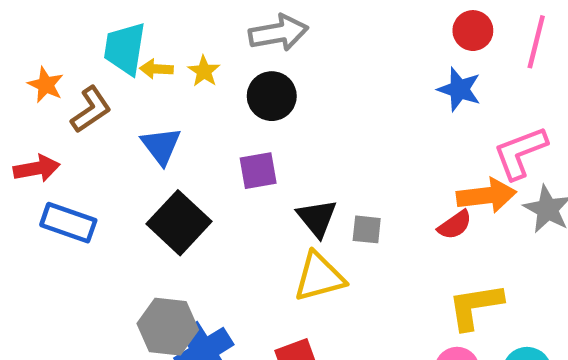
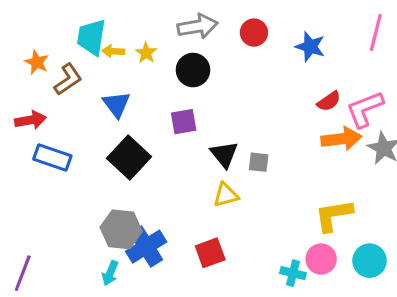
red circle: (473, 31) -> (254, 33), moved
blue star: (459, 89) -> (310, 47), moved
red semicircle: (455, 225) -> (329, 101), moved
yellow triangle: (319, 277) -> (226, 195), size x0.7

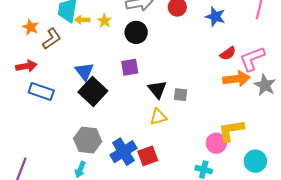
blue triangle: (116, 104) -> (84, 71), moved
blue cross: (146, 247) -> (123, 152), moved
pink circle: (321, 259) -> (216, 143), moved

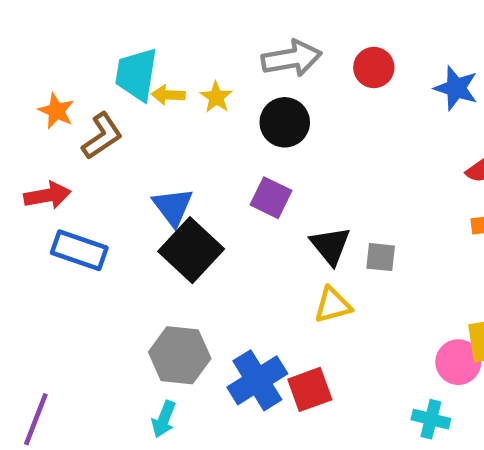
purple square: (130, 67) -> (271, 198), turned 36

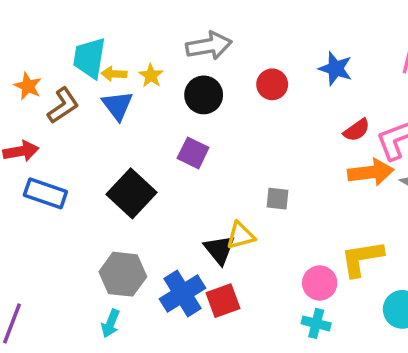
red circle: (374, 68) -> (272, 84), moved
blue triangle: (173, 207) -> (118, 105), moved
black triangle: (330, 246) -> (219, 250), moved
pink circle: (458, 362) -> (320, 283), moved

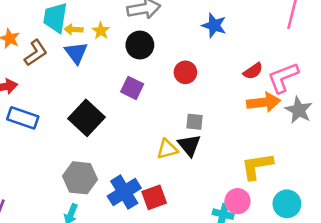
blue star: (335, 69) -> (214, 25), moved
red circle: (272, 84) -> (185, 72), moved
black triangle: (219, 250) -> (189, 145), moved
pink circle: (320, 283) -> (237, 201), moved

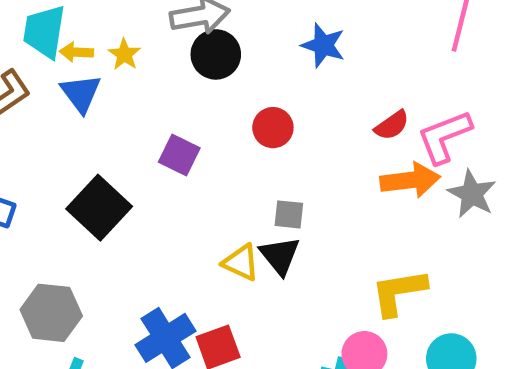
black circle: (140, 45) -> (216, 54), moved
yellow triangle: (167, 149) -> (241, 262), turned 40
gray hexagon: (80, 178) -> (51, 313), moved

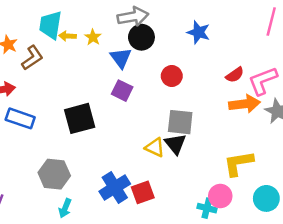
blue triangle: (81, 93) -> (121, 58), moved
black square: (99, 208) -> (80, 118), turned 32
gray square: (289, 214) -> (180, 122), size x1.6

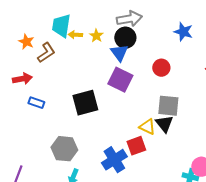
black circle: (141, 37) -> (125, 38), moved
purple square: (122, 91) -> (120, 80), size x1.4
blue rectangle: (20, 118) -> (36, 103), size x0.7
red square: (143, 192) -> (136, 146), moved

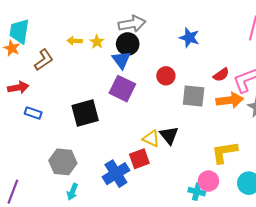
cyan trapezoid: (61, 26) -> (19, 31), moved
orange star: (26, 42) -> (12, 48), moved
gray square: (168, 106) -> (194, 96), moved

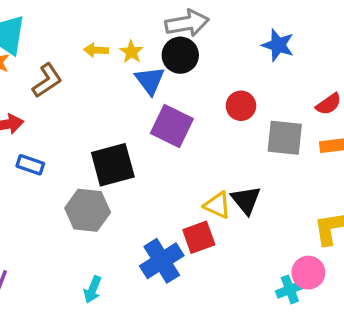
blue triangle: (121, 60) -> (150, 80), moved
gray hexagon: (63, 162) -> (88, 210), moved
cyan cross: (197, 192) -> (290, 289), turned -35

